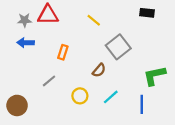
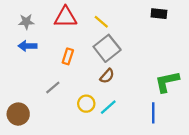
red triangle: (48, 15) -> (65, 17), moved
gray square: (118, 47) -> (107, 48), moved
cyan line: (111, 97) -> (108, 107), moved

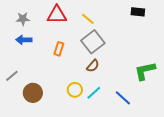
gray line: (53, 87) -> (12, 76), moved
blue line: (153, 113) -> (123, 98), moved, turned -48
brown circle: (18, 114) -> (33, 93), moved

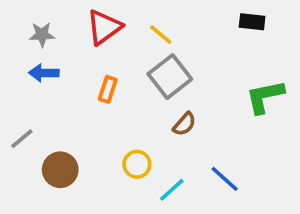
red triangle: (57, 15) -> (104, 27), turned -35
brown semicircle: (93, 66) -> (184, 124), moved
green L-shape: (145, 71) -> (265, 97), moved
cyan line: (94, 93) -> (172, 190), moved

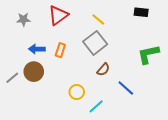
yellow line: (161, 35) -> (98, 19), moved
blue arrow: (44, 73) -> (37, 49), moved
brown circle: (60, 170) -> (34, 72), moved
blue line: (225, 179) -> (126, 88), moved

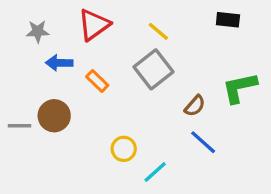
blue arrow: (37, 49) -> (59, 63), moved
orange rectangle: (60, 50) -> (97, 81), turned -64
brown semicircle: (103, 70) -> (195, 106), moved
gray line: (12, 78) -> (19, 126), turned 40

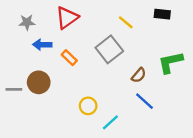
yellow line: (158, 31) -> (126, 22), moved

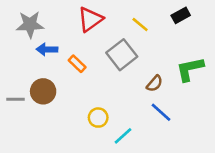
black rectangle: (162, 14) -> (181, 15), turned -35
red triangle: (67, 18) -> (90, 19), moved
gray star: (27, 22) -> (30, 25), size x1.5

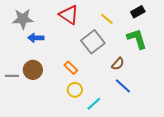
red triangle: (90, 19) -> (69, 15), turned -50
orange rectangle: (77, 64) -> (71, 68), moved
green L-shape: (190, 69) -> (137, 39), moved, turned 85

